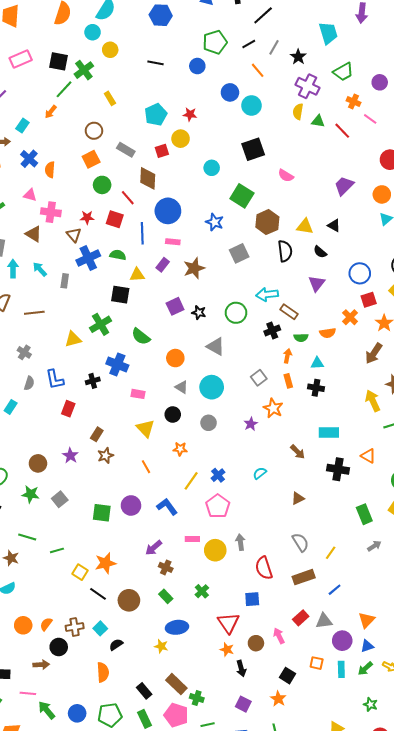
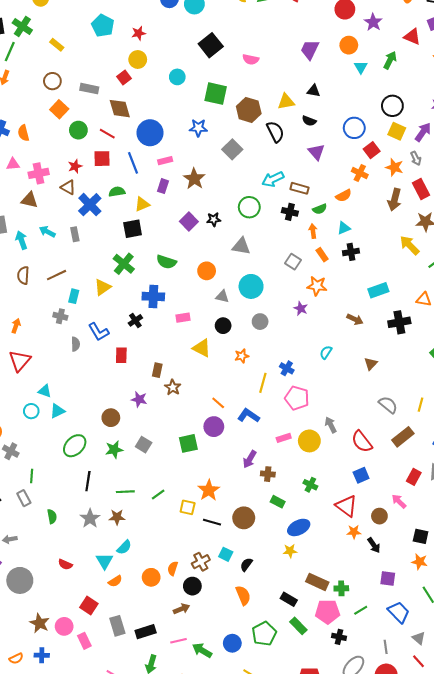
cyan pentagon: (156, 115) -> (103, 26), moved
black cross: (272, 330) -> (290, 212), turned -35
cyan rectangle: (11, 407) -> (74, 296), moved
orange line: (146, 467) -> (218, 403), moved

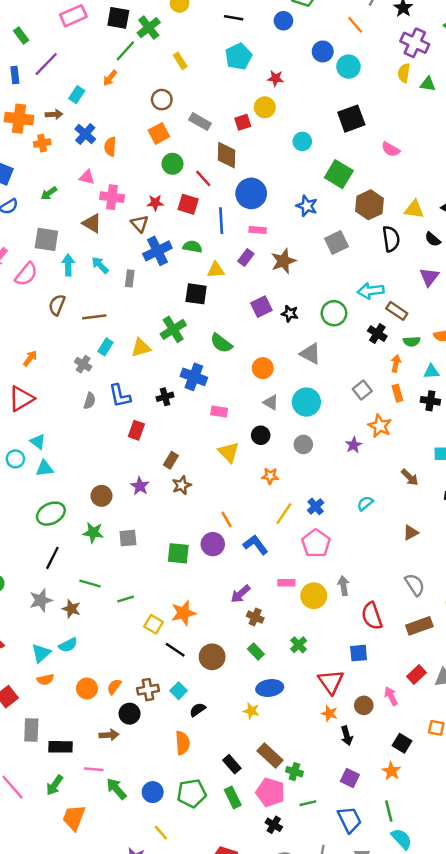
gray square: (144, 445) -> (128, 538), turned 35

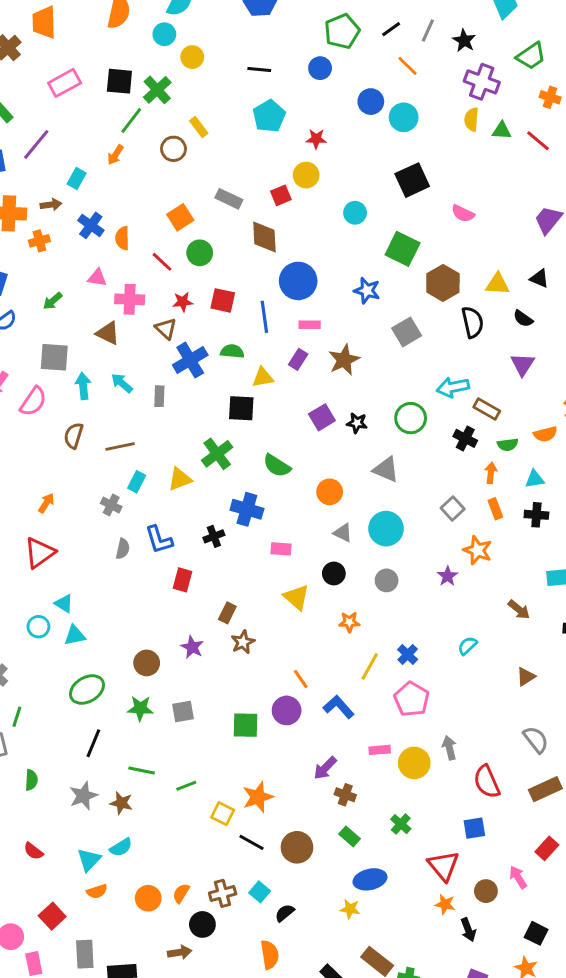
brown circle: (162, 100) -> (173, 149), moved
red line: (203, 178) -> (162, 262), moved

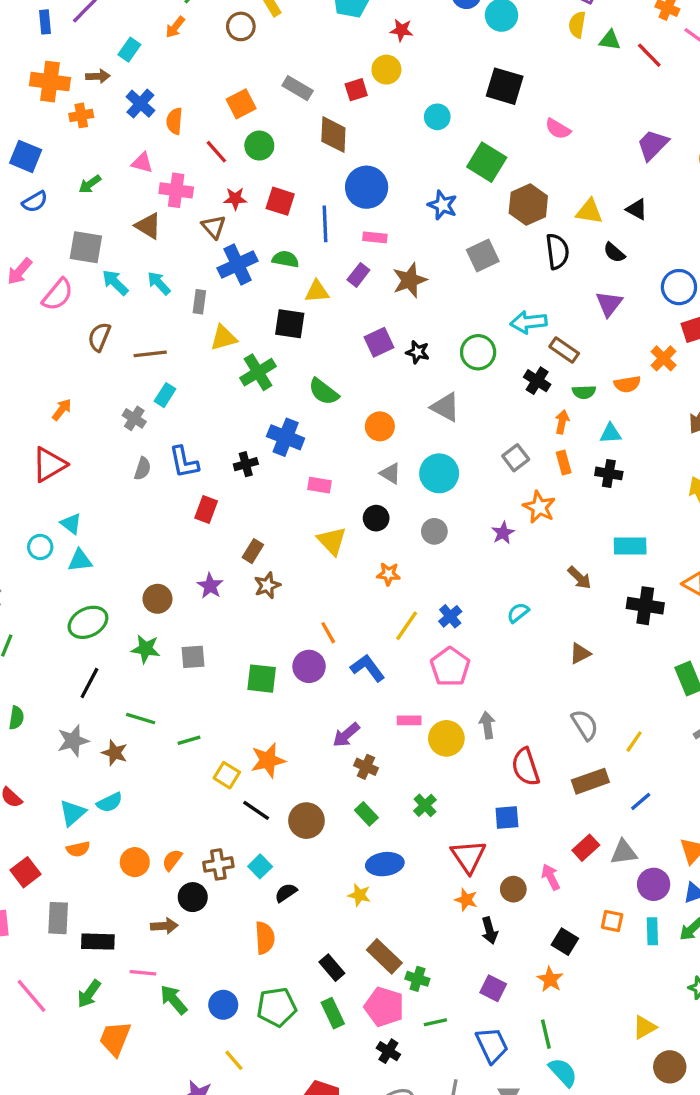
black square: (412, 180) -> (505, 86), turned 36
cyan arrow: (83, 386) -> (115, 282), turned -45
yellow triangle: (180, 479) -> (223, 338), moved

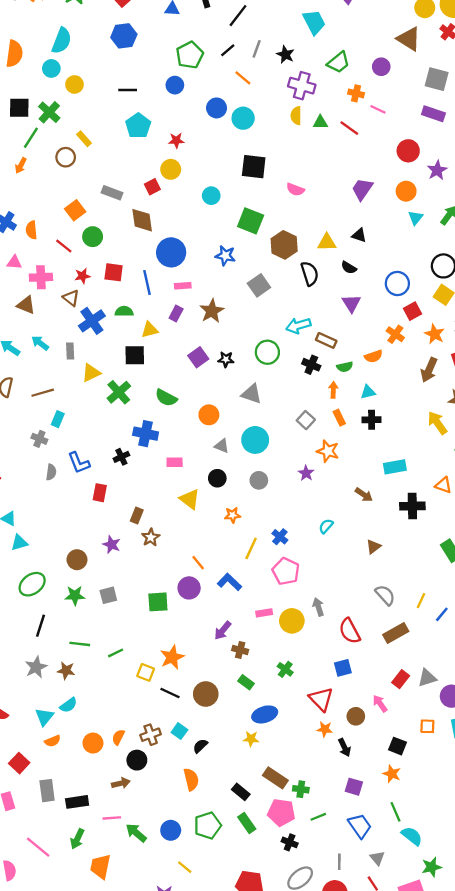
blue line: (641, 801) -> (442, 614), moved

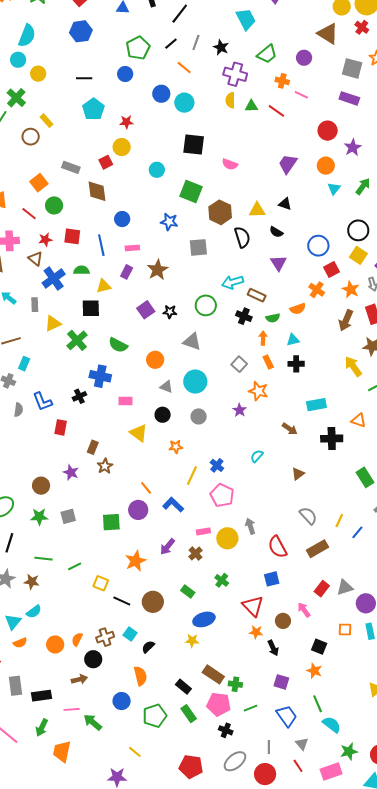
blue circle: (171, 252) -> (122, 219), size x0.6
gray square: (259, 285) -> (198, 247), turned 30
brown cross: (240, 650) -> (196, 554), moved, turned 32
orange star: (172, 657) -> (136, 561), moved
blue circle: (171, 830) -> (122, 701), moved

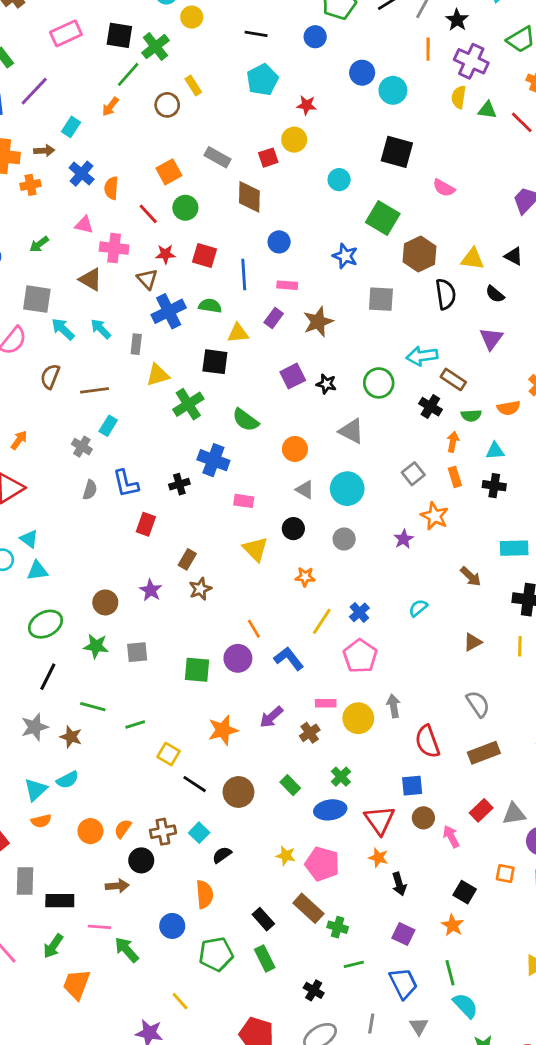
orange line: (184, 68) -> (428, 49), moved, turned 42
yellow line: (339, 521) -> (520, 646), moved, turned -32
blue ellipse: (204, 619) -> (330, 810), moved
brown circle: (283, 621) -> (423, 818), moved
pink pentagon: (219, 704) -> (322, 864), moved

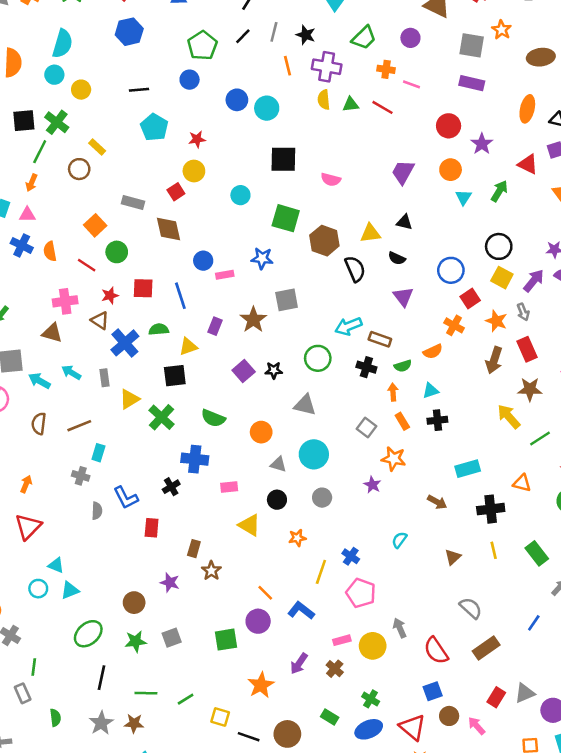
pink triangle: (84, 225) -> (27, 215), moved
pink rectangle: (287, 285) -> (225, 275), moved
gray square: (381, 299) -> (287, 300), moved

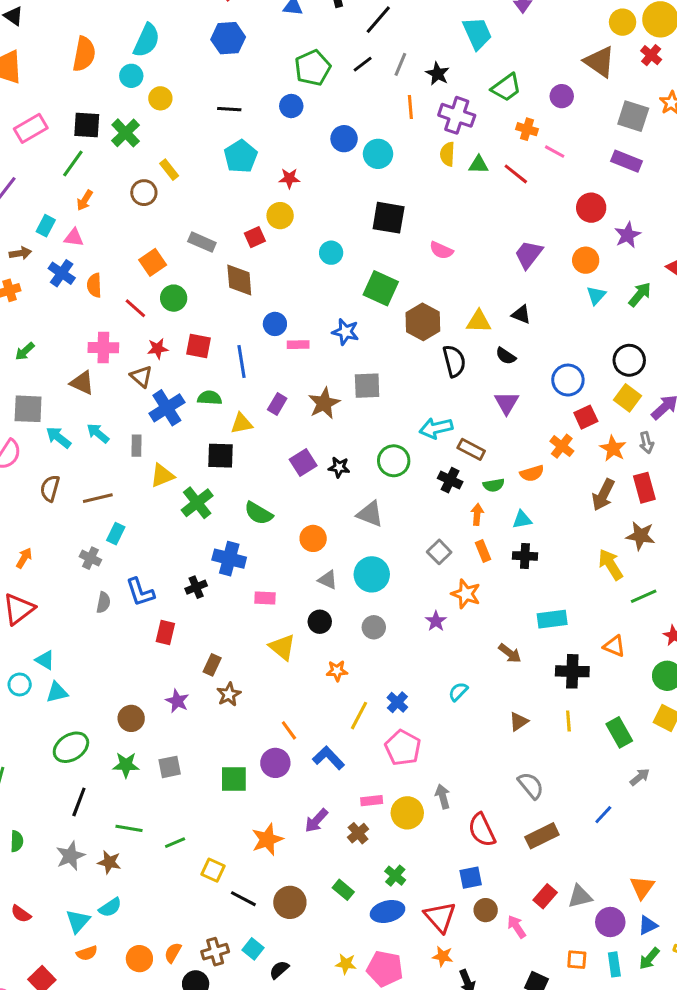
green line: (40, 152) -> (73, 164), moved

